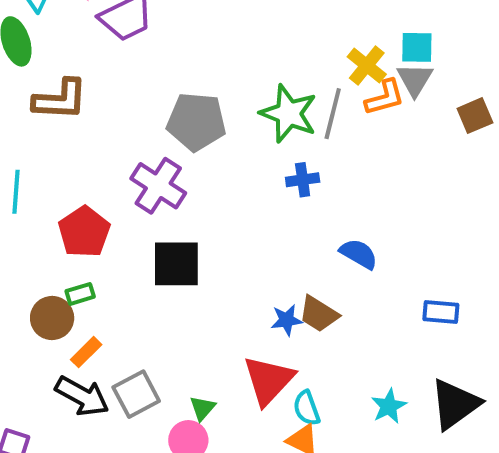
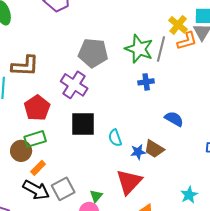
brown L-shape: (60, 100) -> (25, 66), moved
green rectangle: (80, 294) -> (35, 139), size x1.5
cyan semicircle: (307, 408) -> (115, 138), moved

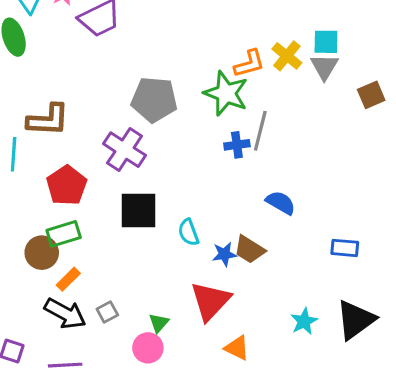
orange L-shape: (187, 41) -> (249, 64), moved
gray line: (161, 49) -> (260, 131), moved
gray square: (63, 189) -> (107, 312), size x0.6

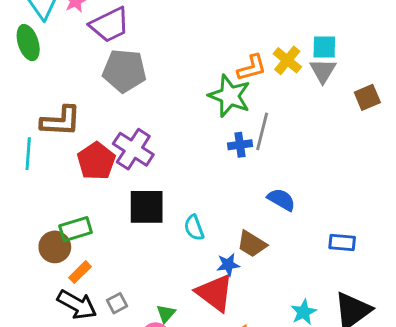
gray pentagon: (154, 100) -> (124, 71), moved
red pentagon: (67, 185) -> (96, 161), moved
blue star: (224, 254) -> (228, 265), moved
red triangle: (210, 301) -> (215, 293), turned -36

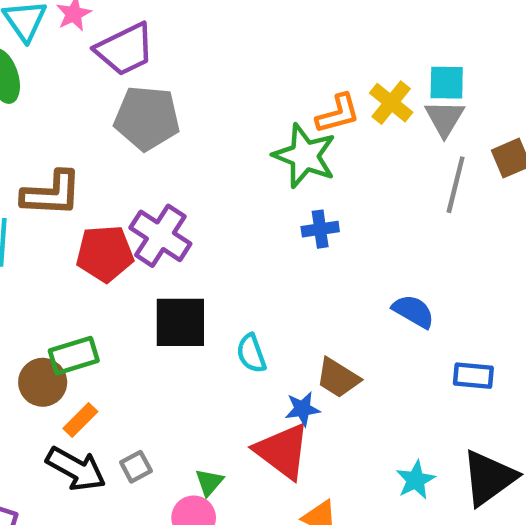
gray line: (262, 131) -> (456, 185), moved
red pentagon: (96, 161) -> (105, 254), turned 30
blue semicircle: (281, 200) -> (413, 311), moved

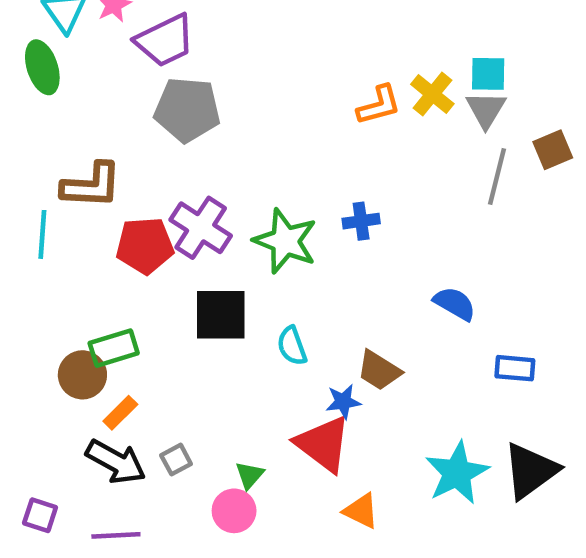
green star: (305, 156) -> (285, 241), moved
cyan star: (416, 480) -> (457, 473), size x1.6

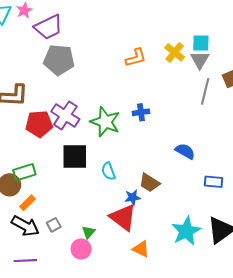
orange L-shape: (379, 105) -> (136, 58), moved

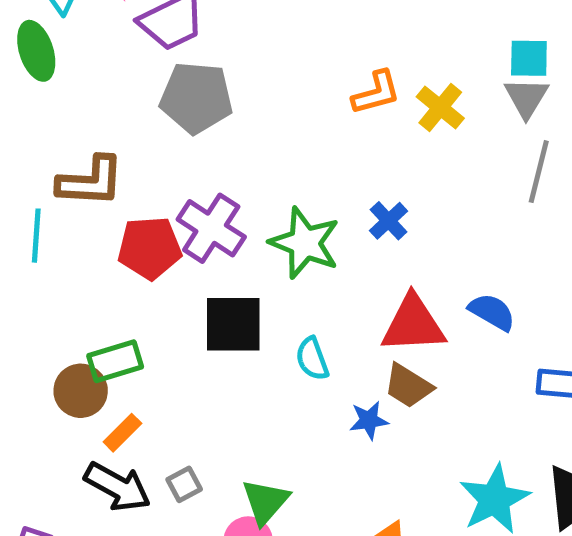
yellow cross: (175, 52) -> (440, 107), moved
blue cross: (141, 112) -> (389, 221), turned -35
red triangle: (123, 217) -> (413, 324), moved, turned -40
green triangle: (88, 232) -> (265, 502), size x1.5

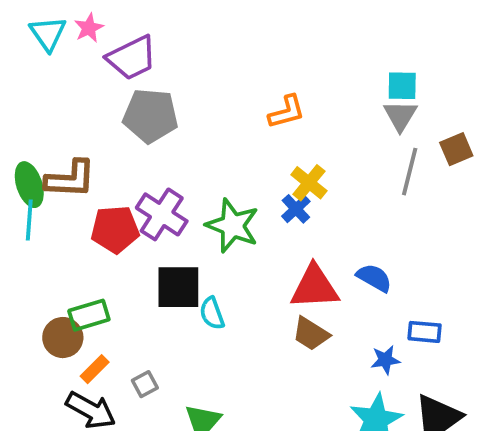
green ellipse: (36, 51) -> (29, 185), moved
yellow cross: (440, 107) -> (309, 183), moved
cyan semicircle: (312, 359) -> (212, 313), moved
blue star: (369, 420) -> (385, 360), moved
gray square: (184, 484) -> (145, 384), moved

